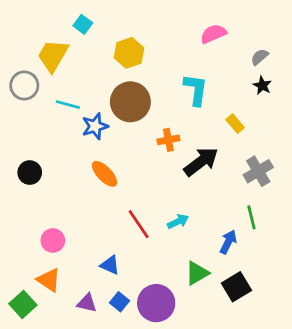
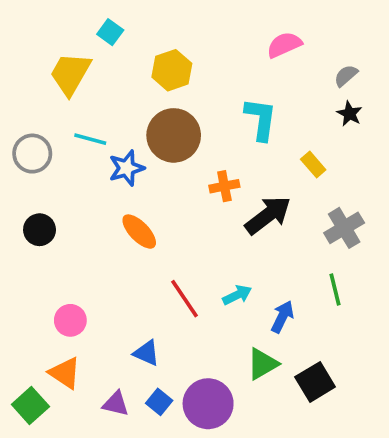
gray circle: (24, 85) -> (32, 154), moved
blue arrow: (228, 242) -> (282, 317), moved

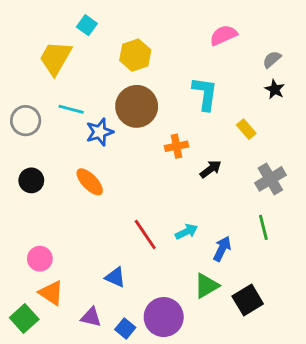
black arrow: (268, 215) -> (211, 169), size x0.6
orange ellipse: (139, 232) -> (90, 182), moved
pink circle: (70, 320) -> (40, 259), moved
blue square: (159, 402) -> (125, 328), moved

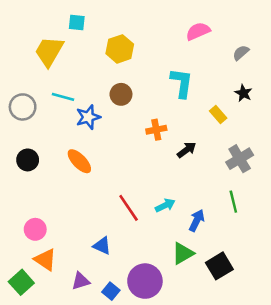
cyan square: (87, 25) -> (77, 22), turned -30
black star: (275, 89) -> (243, 93), moved
brown circle: (137, 106) -> (121, 94), size x0.6
purple triangle: (91, 317) -> (81, 281), turned -30

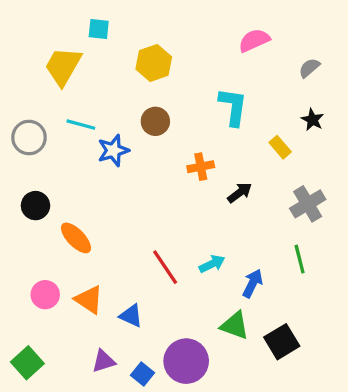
orange ellipse: (79, 161) -> (76, 238), moved
green triangle: (183, 253) -> (235, 325), turned 50
orange triangle: (45, 260) -> (89, 300), moved

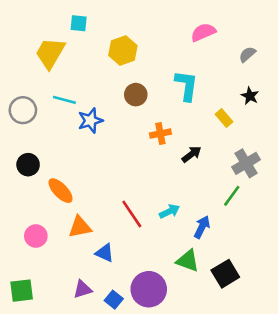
brown circle: (155, 121) -> (136, 95), moved
green line: (300, 259) -> (232, 196), moved, turned 50
orange triangle: (89, 300) -> (80, 227), moved, turned -45
green square: (27, 363) -> (22, 291), turned 35

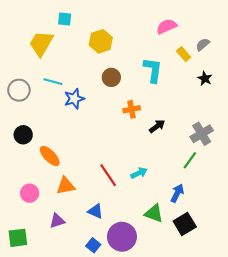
yellow rectangle: (224, 118) -> (184, 54), moved
blue arrow: (202, 227) -> (177, 193), moved
blue triangle: (105, 253) -> (95, 211), moved
purple triangle: (83, 289) -> (57, 221), moved

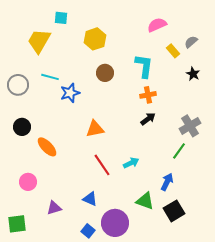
orange cross: (132, 109) -> (148, 95), moved
orange triangle: (66, 186) -> (95, 129), moved

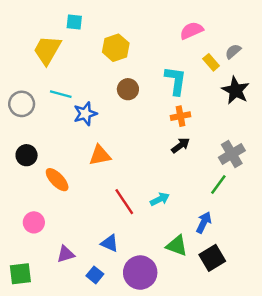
black star: (193, 74) -> (235, 90), size x1.6
orange triangle: (95, 129) -> (100, 155), moved
blue square: (88, 231) -> (95, 275), moved

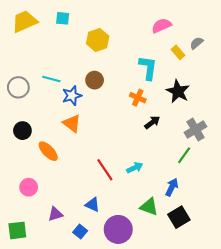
yellow trapezoid: (47, 50) -> (25, 21), moved, turned 36
brown circle: (128, 89) -> (95, 80), moved
black star: (235, 90) -> (178, 91), moved
orange cross: (180, 116) -> (138, 98), moved, turned 35
orange triangle: (100, 155) -> (72, 123), moved, turned 48

